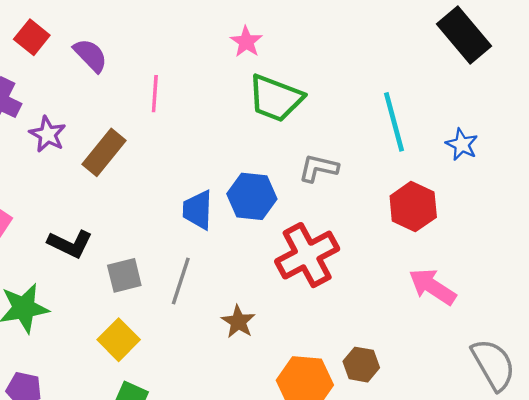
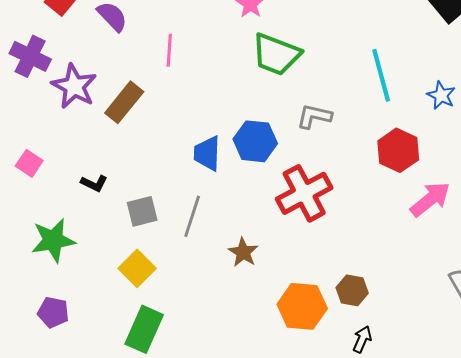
purple star: (48, 134) -> (74, 86), size x1.4
black L-shape: (70, 244) -> (94, 183), size x0.7
pink arrow: (432, 287) -> (430, 199), moved, turned 108

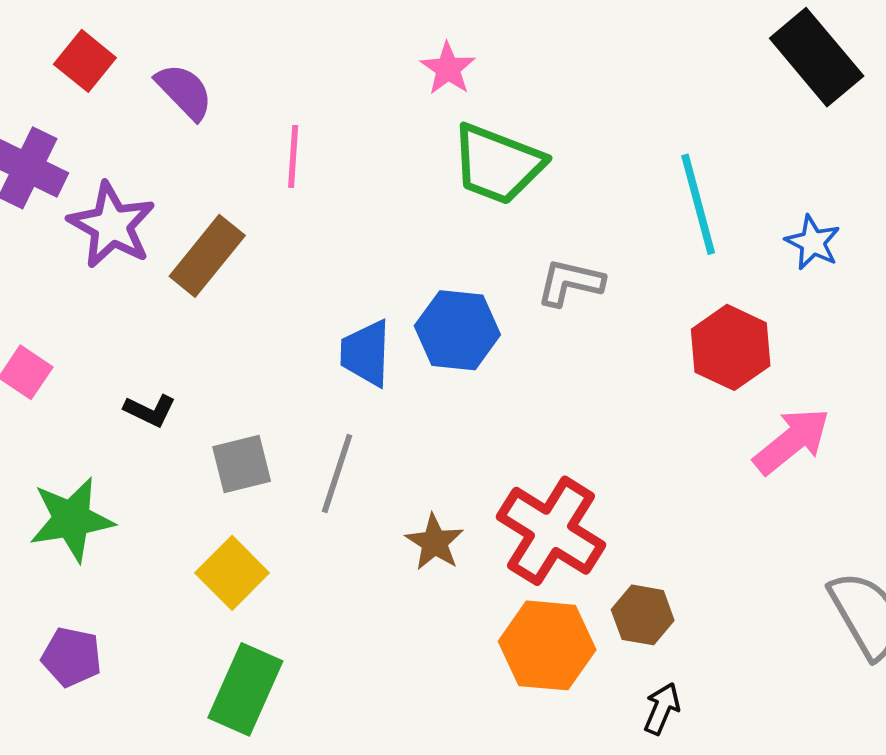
red cross: (304, 193) -> (551, 531), moved, turned -30

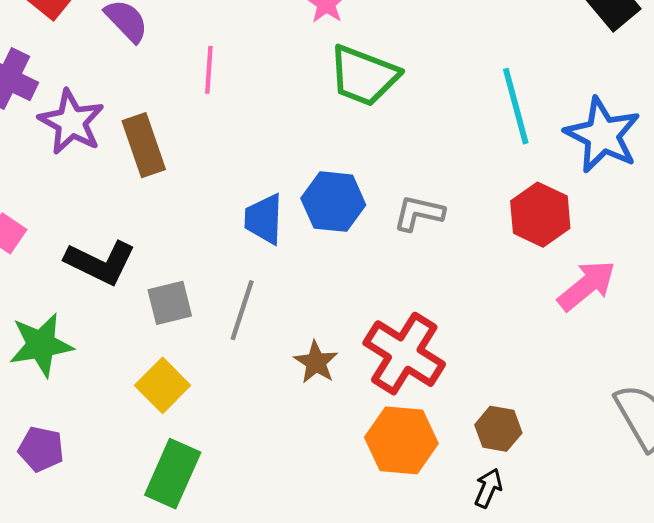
blue star: (813, 242) -> (603, 135), size x1.8
brown rectangle: (207, 256) -> (144, 145), turned -58
gray L-shape: (570, 283) -> (419, 213), moved
black L-shape: (150, 411) -> (100, 262), size x1.8
brown hexagon: (643, 615) -> (498, 429), moved

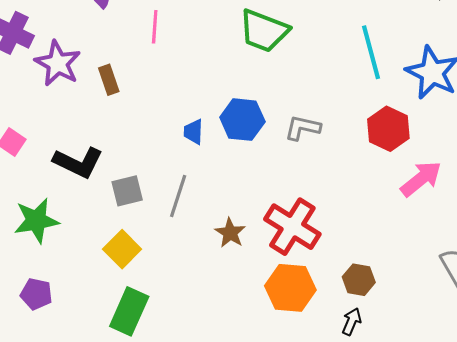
brown rectangle: (144, 145) -> (109, 80), size x0.7
blue trapezoid: (264, 219) -> (193, 132), size x0.7

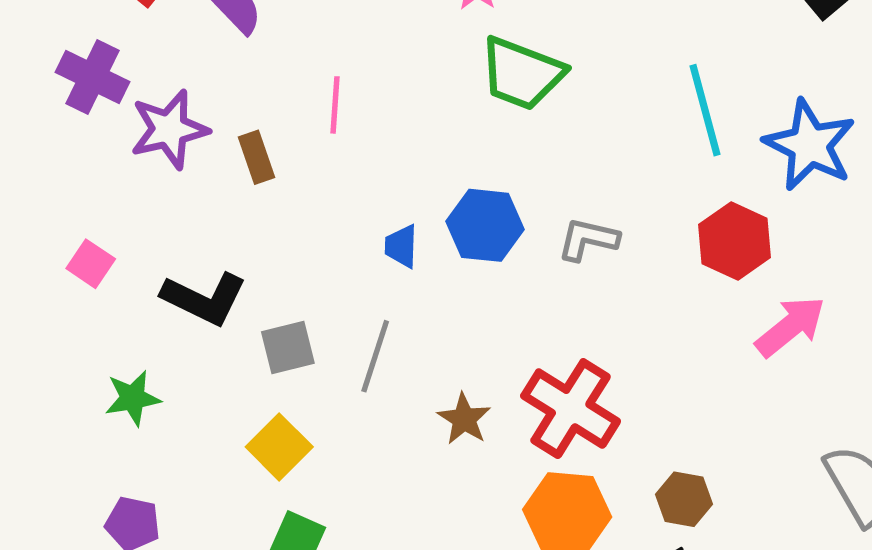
pink line: (155, 27) -> (335, 105), moved
purple star: (58, 63) -> (169, 129), turned 30
green star: (36, 221) -> (133, 398), size x0.7

